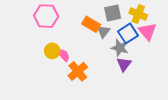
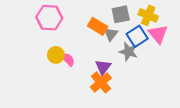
purple triangle: (124, 64) -> (103, 67), moved
orange cross: (78, 71) -> (101, 82), moved

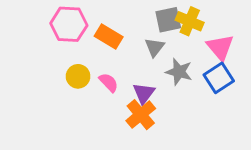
yellow cross: (148, 15) -> (190, 21), moved
orange rectangle: (98, 26) -> (109, 37), moved
blue square: (137, 36) -> (219, 78), moved
pink semicircle: (68, 59) -> (109, 82), moved

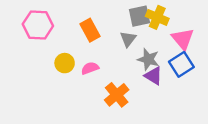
pink hexagon: (69, 24) -> (38, 25), moved
orange rectangle: (109, 37) -> (90, 30), turned 30
pink semicircle: (109, 82) -> (90, 68), turned -66
purple triangle: (144, 93) -> (153, 76), moved, turned -36

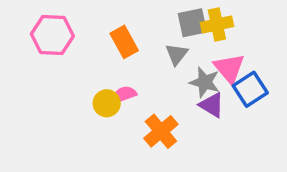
yellow cross: (157, 17) -> (217, 24), turned -35
pink triangle: (183, 39) -> (229, 68), moved
yellow circle: (65, 63) -> (107, 103), moved

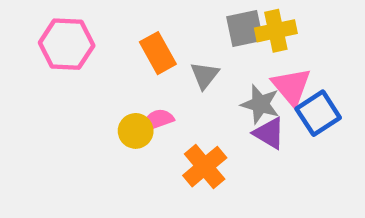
gray triangle: (177, 54) -> (205, 75), moved

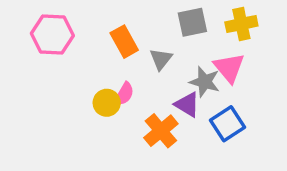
yellow cross: (276, 31) -> (241, 24), moved
blue square: (318, 113) -> (227, 124), moved
pink semicircle: (158, 120) -> (124, 94), turned 140
purple triangle: (269, 133) -> (187, 105), moved

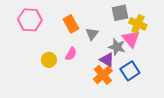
gray square: (192, 22) -> (120, 13), moved
yellow cross: (241, 24) -> (138, 24), moved, turned 36
yellow circle: (107, 103) -> (49, 60), moved
orange cross: (161, 131) -> (103, 75), moved

